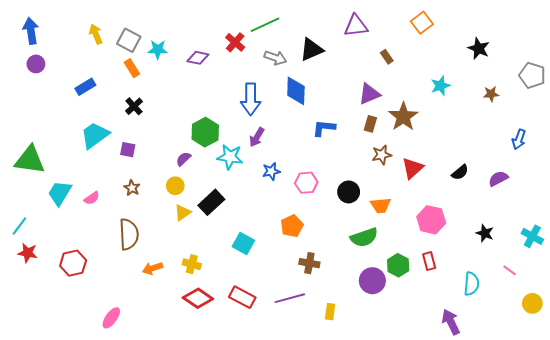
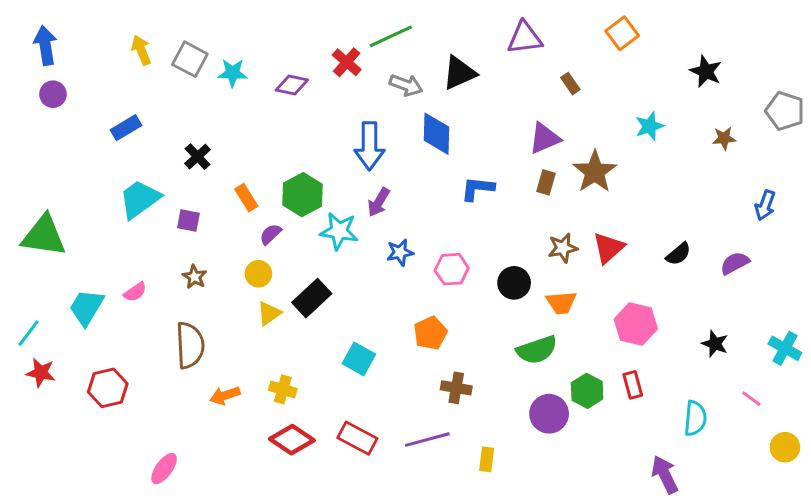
orange rectangle: (132, 68) -> (246, 198), moved
brown star: (382, 155) -> (563, 248), moved
cyan trapezoid: (60, 193) -> (86, 307), moved

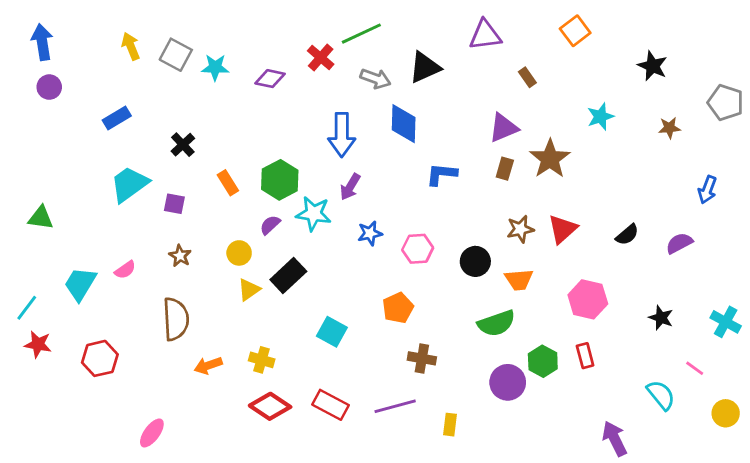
purple semicircle: (271, 234) -> (270, 225), moved
green triangle: (44, 236) -> (41, 218), size x0.6
cyan semicircle: (695, 418) -> (661, 395), moved, turned -44

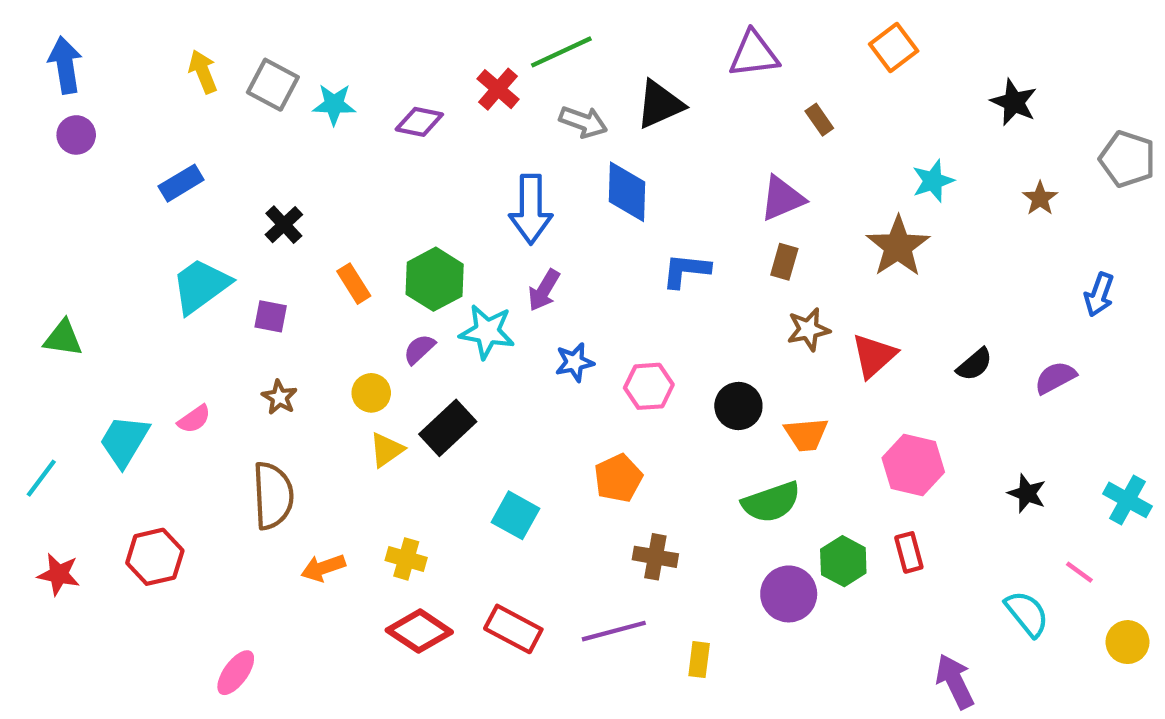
brown star: (669, 128) -> (1040, 198), turned -30
brown star: (550, 159) -> (898, 246), moved
brown star: (520, 229) -> (808, 329), moved
red star: (38, 344) -> (59, 574), moved

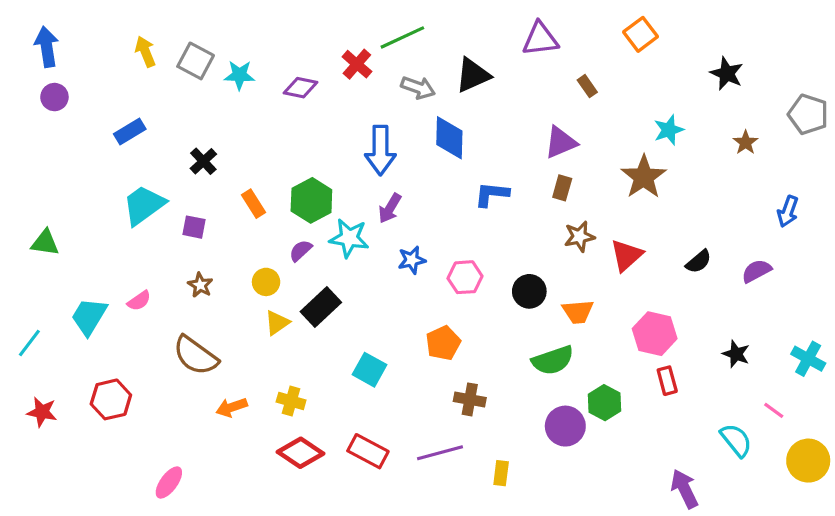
brown semicircle: (273, 496) -> (196, 356), turned 129
red rectangle: (909, 552) -> (667, 381), moved
yellow circle: (1127, 642) -> (808, 461), size x1.4

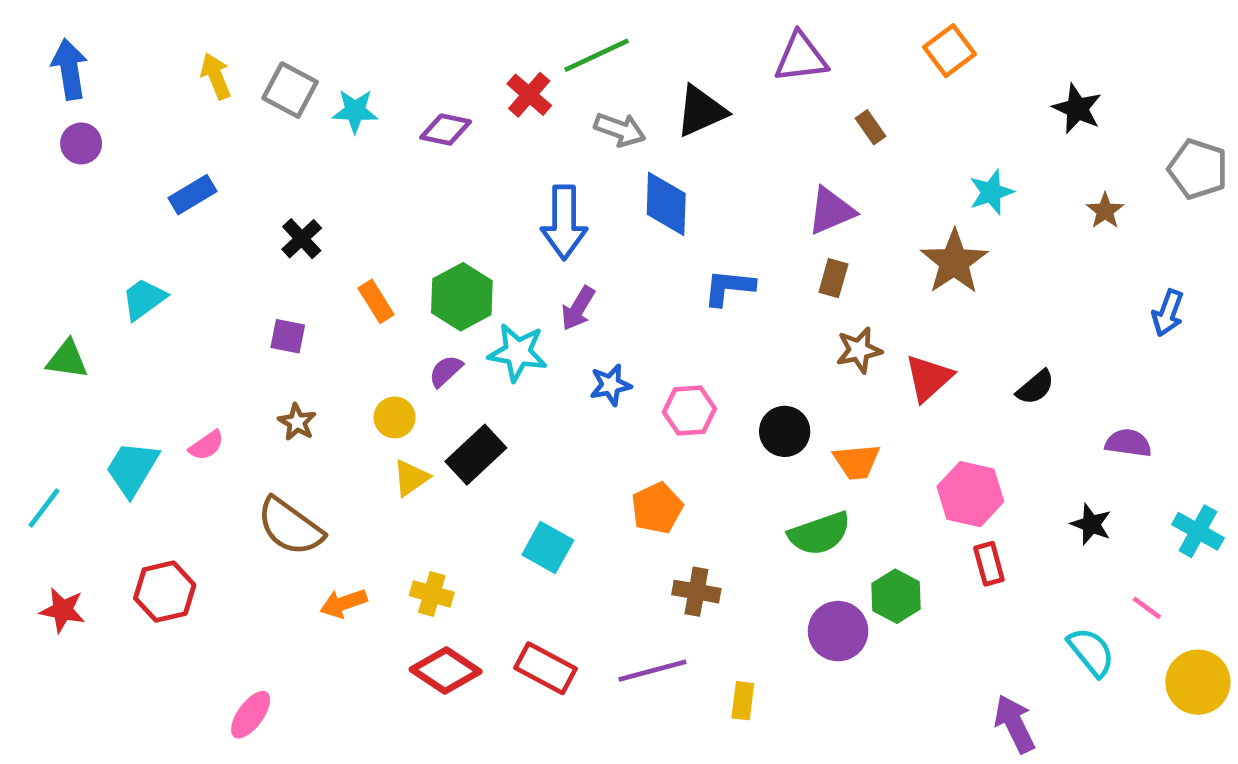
cyan trapezoid: (144, 205) -> (144, 299), moved, size x0.7
purple semicircle: (757, 271) -> (1128, 443), moved, turned 36

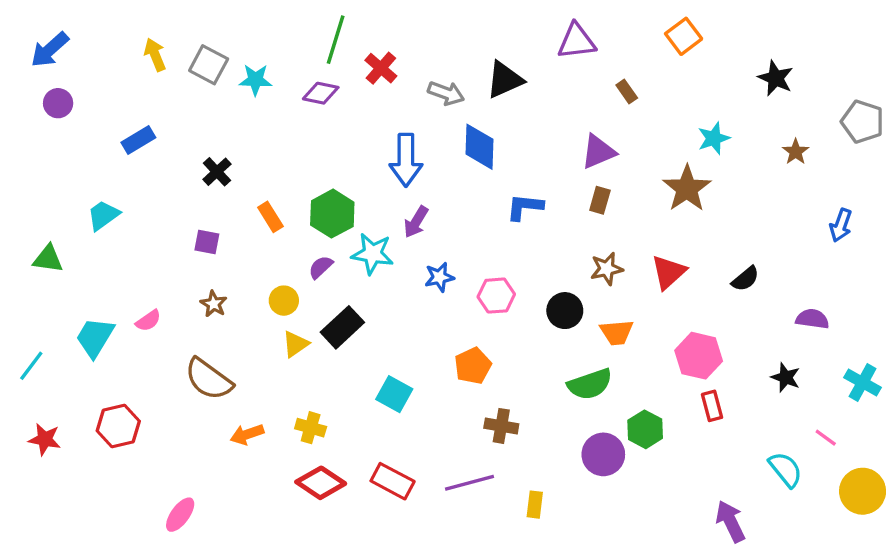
green line: (597, 55) -> (336, 40), moved, turned -48
blue arrow: (69, 69) -> (50, 50), turned -123
brown star: (859, 350) -> (607, 269), moved

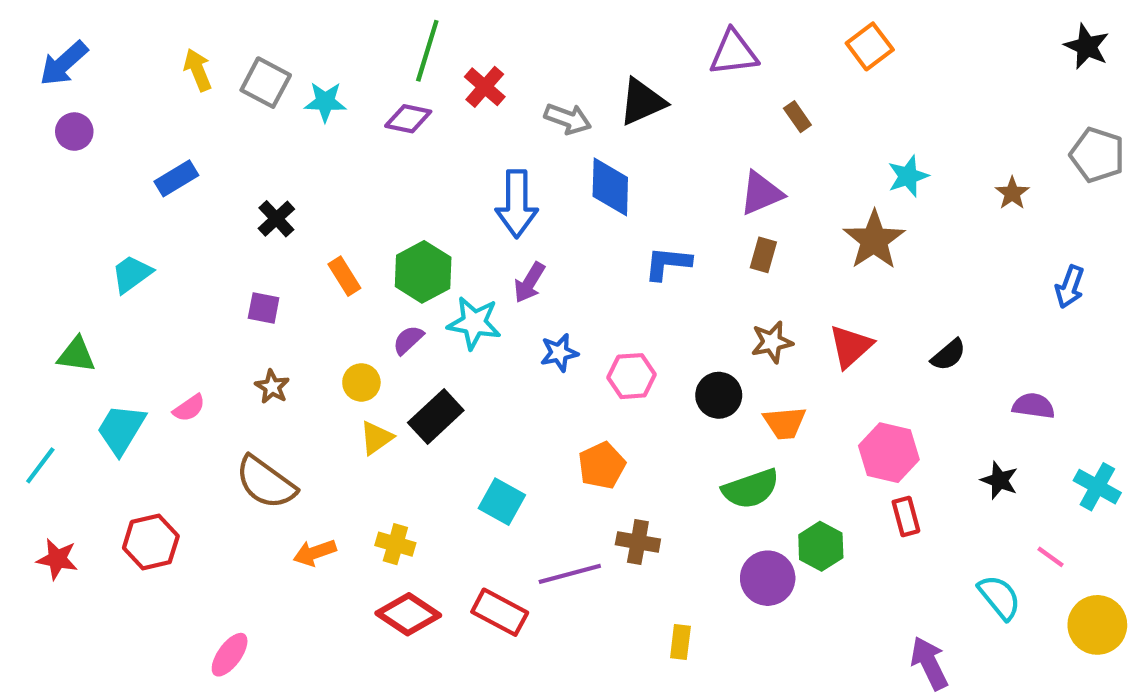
black star: (776, 78) -> (1087, 46), moved
green triangle: (48, 259) -> (76, 355), moved
purple line: (469, 483) -> (570, 574), moved

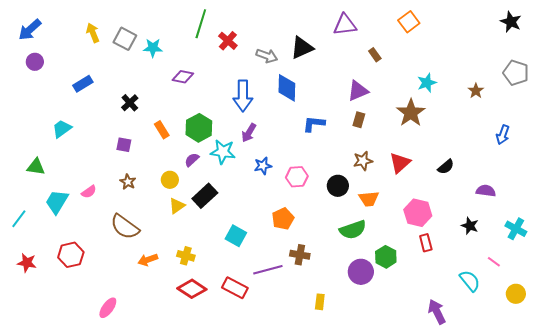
purple diamond: (408, 119) -> (183, 77), moved
yellow circle: (1097, 625) -> (516, 294), size x0.7

